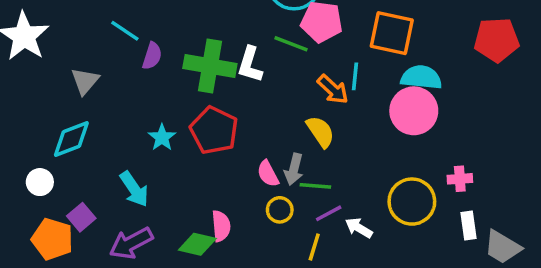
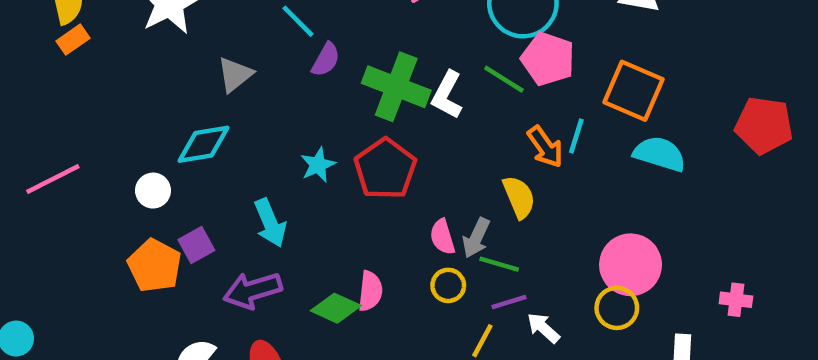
pink circle: (414, 111) -> (631, 265), moved
pink cross: (460, 179) -> (736, 300), moved
yellow circle: (412, 202) -> (617, 308), size x0.7

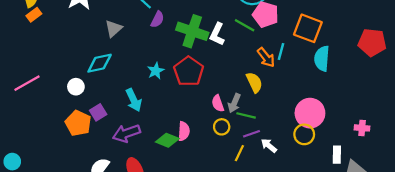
cyan semicircle: (660, 154) -> (322, 58), turned -100

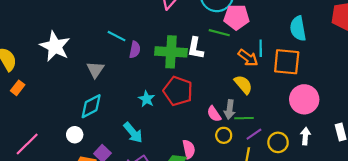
orange rectangle: (34, 15) -> (18, 88), moved
orange square: (308, 28) -> (287, 62), moved
cyan semicircle: (322, 58) -> (298, 29), moved
yellow circle: (304, 134) -> (278, 142), moved
white arrow: (269, 146) -> (305, 136), moved, turned 70

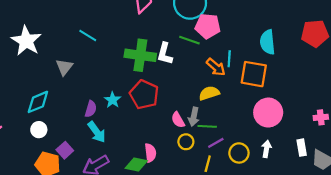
purple semicircle: (135, 50) -> (91, 109), moved
yellow semicircle: (243, 85) -> (209, 93), turned -72
cyan diamond: (91, 106) -> (38, 102), moved

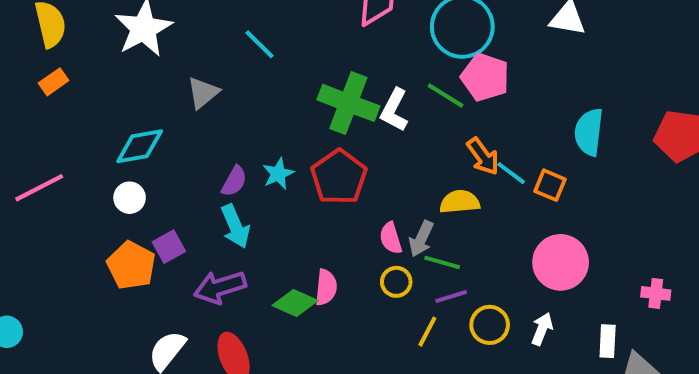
cyan line: (229, 59) -> (511, 173), moved, turned -70
orange square: (254, 74) -> (550, 185), size x0.6

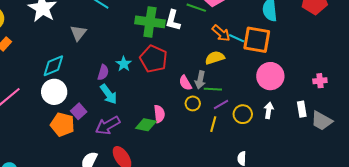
orange square: (550, 185) -> (257, 40), size x1.8
white circle: (130, 198) -> (54, 92), size x1.6

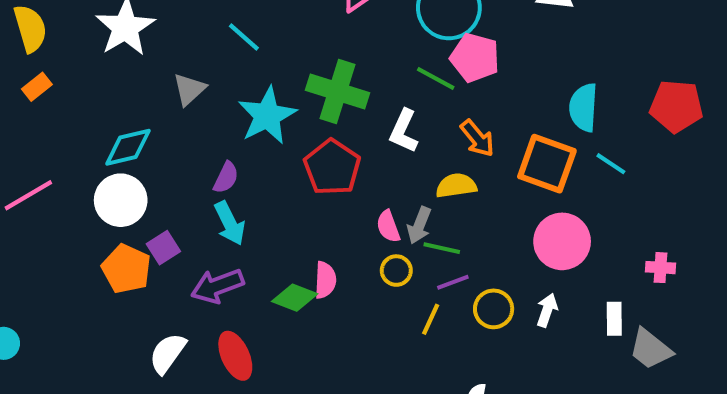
white L-shape: (173, 20) -> (404, 131), moved
cyan line: (237, 38) -> (611, 164), moved
cyan star: (124, 64) -> (267, 116), moved, size x1.8

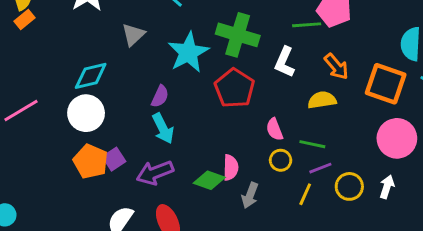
green line: (436, 78) -> (307, 25), turned -32
orange rectangle: (37, 87) -> (24, 19), moved
gray arrow: (419, 225) -> (250, 195), moved
purple square: (163, 248) -> (114, 159), moved

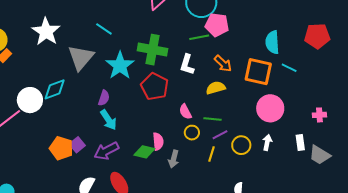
gray triangle: (133, 35) -> (81, 58), size x1.6
white circle: (86, 113) -> (30, 100), moved

